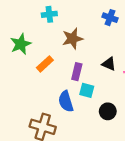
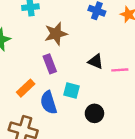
orange rectangle: (45, 64) -> (26, 88), moved
purple rectangle: (77, 72) -> (50, 64), moved, turned -35

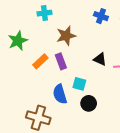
orange rectangle: (26, 88) -> (40, 61), moved
black circle: (94, 113) -> (89, 103), moved

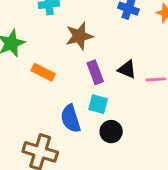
orange rectangle: (40, 61) -> (43, 72), turned 70
purple rectangle: (61, 61) -> (95, 72), moved

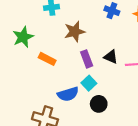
cyan square: (98, 104) -> (89, 83), turned 32
blue semicircle: (71, 119) -> (68, 94), turned -90

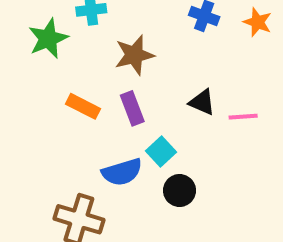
green star: (23, 37) -> (48, 39), moved
purple rectangle: (87, 59) -> (132, 108), moved

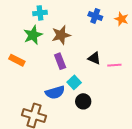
green star: (48, 39) -> (33, 35), moved
orange rectangle: (83, 106) -> (17, 60), moved

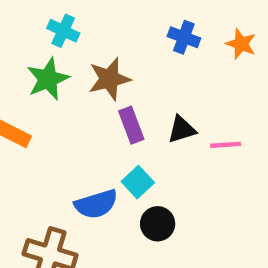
cyan cross: (40, 13) -> (63, 31), turned 32
black triangle: (94, 58) -> (182, 129), turned -40
purple rectangle: (60, 61) -> (131, 125), moved

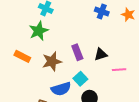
brown star: (109, 79) -> (52, 61), moved
pink line: (226, 145) -> (119, 70), moved

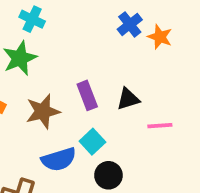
blue cross: (102, 12) -> (130, 24), turned 32
orange star: (128, 15) -> (160, 37), moved

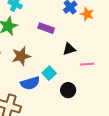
purple rectangle: (87, 95) -> (46, 28), moved, turned -49
black circle: (108, 175) -> (68, 90), moved

